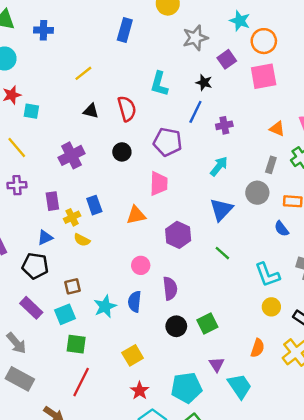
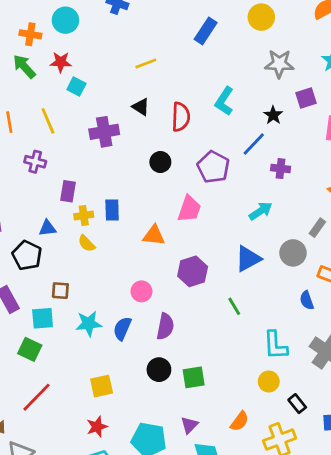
purple cross: (72, 155) -> (104, 132), moved
green square: (76, 344) -> (30, 349), moved

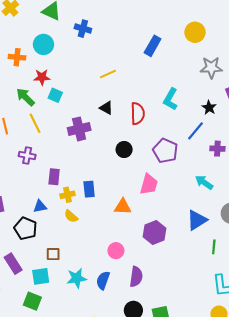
green arrow: (24, 66) -> (25, 97), moved
cyan arrow: (261, 211) -> (204, 182), turned -108
green line: (234, 306) -> (214, 247), moved, turned 40

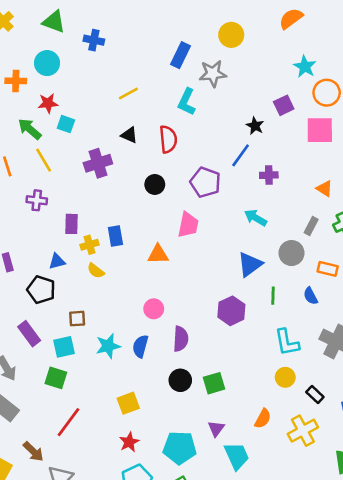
gray star: (211, 67) -> (213, 74), moved
cyan L-shape: (171, 99) -> (187, 102), moved
purple hexagon: (154, 233) -> (231, 311), moved

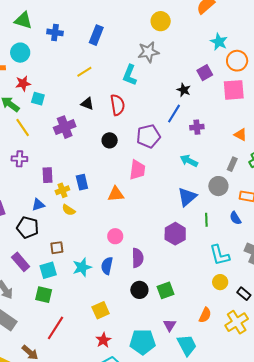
blue rectangle: (181, 55) -> (96, 35), moved
purple pentagon: (205, 182) -> (148, 136), turned -30

